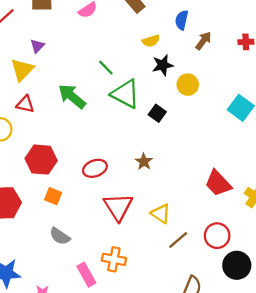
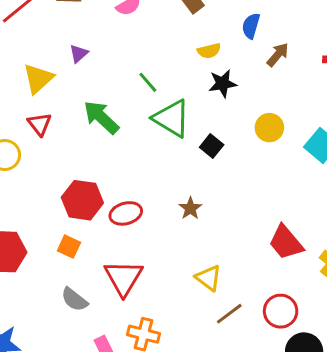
purple triangle: (37, 46) -> (79, 54), moved
yellow circle: (188, 85) -> (269, 128), moved
red triangle: (25, 104) -> (40, 124), turned 36
red hexagon: (41, 160) -> (82, 200), moved
red triangle: (118, 207) -> (124, 278), moved

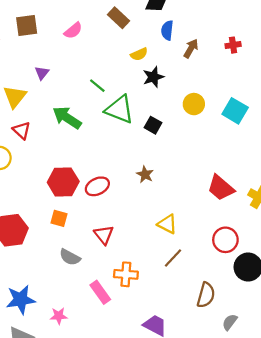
red triangle: (124, 278) -> (104, 235), size x0.7
brown line: (229, 314) -> (173, 258), moved

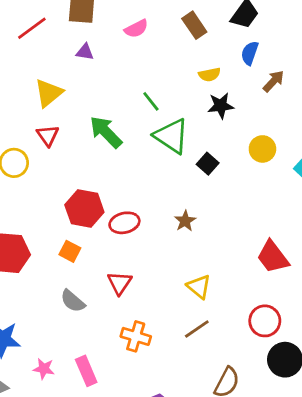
purple triangle: (42, 73) -> (85, 52), moved, turned 48
pink rectangle: (100, 292) -> (86, 371), moved

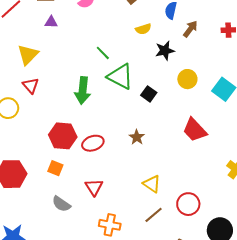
black star: (221, 106) -> (165, 51), moved
green arrow: (106, 132) -> (83, 90), moved, turned -124
red trapezoid: (273, 257) -> (195, 130), moved
red circle: (265, 321) -> (188, 204), moved

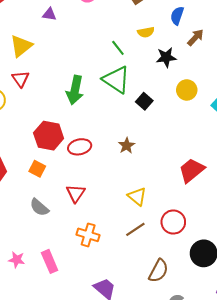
green line: (103, 53) -> (118, 48), moved
red trapezoid: (195, 130) -> (192, 170), moved, turned 88

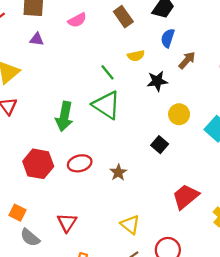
black square: (144, 101) -> (160, 145), moved
red ellipse: (80, 147) -> (80, 163), moved
orange square: (37, 169) -> (17, 213), moved

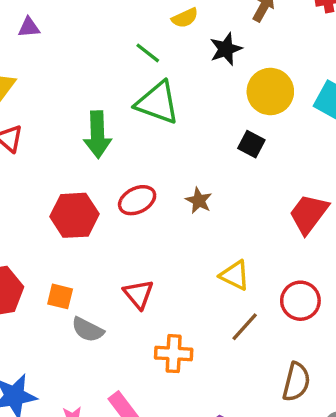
yellow circle: (179, 114) -> (270, 92), size x1.4

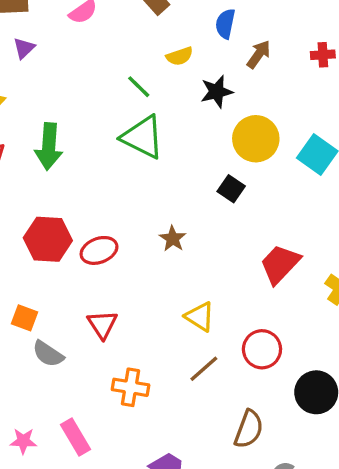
purple triangle: (29, 27) -> (24, 48), turned -45
green arrow: (97, 135) -> (49, 146), moved
red ellipse: (137, 200) -> (99, 250), moved

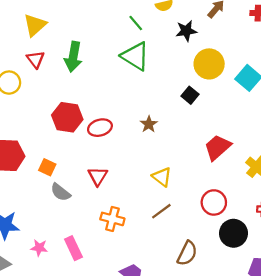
red circle: (262, 349) -> (214, 202), moved

